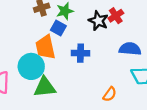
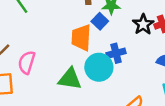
blue cross: (80, 53) -> (116, 53), turned -30
cyan circle: (31, 66) -> (99, 67), moved

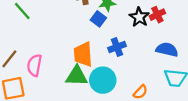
orange trapezoid: (81, 38) -> (83, 54), moved
cyan circle: (99, 67) -> (103, 80), moved

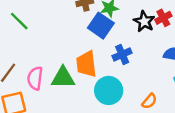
blue square: (98, 19) -> (101, 26), size x1.5
green triangle: (77, 76) -> (63, 78), moved

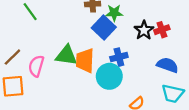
green triangle: (63, 78) -> (66, 55), moved
cyan circle: (109, 90) -> (109, 76), moved

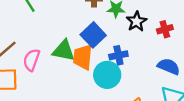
blue square: (104, 28) -> (93, 35), moved
black star: (144, 30) -> (137, 21), moved

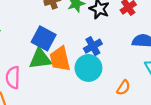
blue square: (93, 35) -> (44, 38), moved

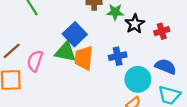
cyan circle: (88, 68) -> (138, 79), moved

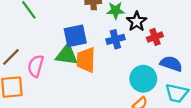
red cross: (162, 31) -> (155, 37), moved
blue square: (75, 34) -> (75, 36), turned 35
blue cross: (118, 56) -> (115, 39), moved

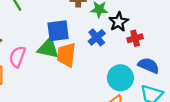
blue cross: (115, 39) -> (97, 37), turned -30

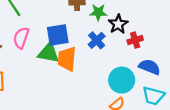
pink semicircle: (17, 57) -> (21, 38), moved

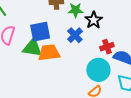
red cross: (135, 40) -> (107, 47), moved
orange trapezoid: (67, 59) -> (49, 53), turned 80

